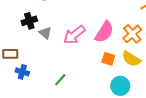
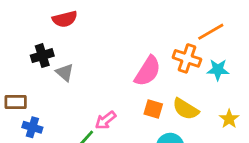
orange cross: (132, 34) -> (187, 58), moved, turned -30
pink arrow: (74, 35) -> (105, 120), moved, size x0.7

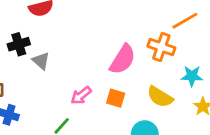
cyan star: (218, 70) -> (192, 76), moved
orange square: (153, 109) -> (116, 98), moved
pink arrow: (105, 120) -> (81, 95), moved

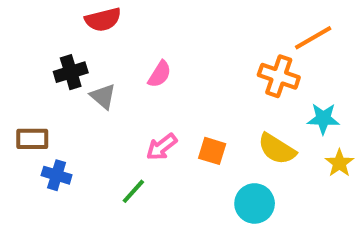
pink semicircle: (123, 59) -> (160, 74), moved, size x0.6

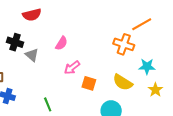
black cross: (71, 72) -> (15, 42), turned 35
pink arrow: (162, 147) -> (72, 68), moved
green line: (133, 191) -> (48, 104), turned -64

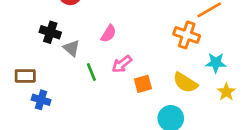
orange square: (89, 83) -> (143, 84), turned -32
green line: (48, 104) -> (91, 72), moved

